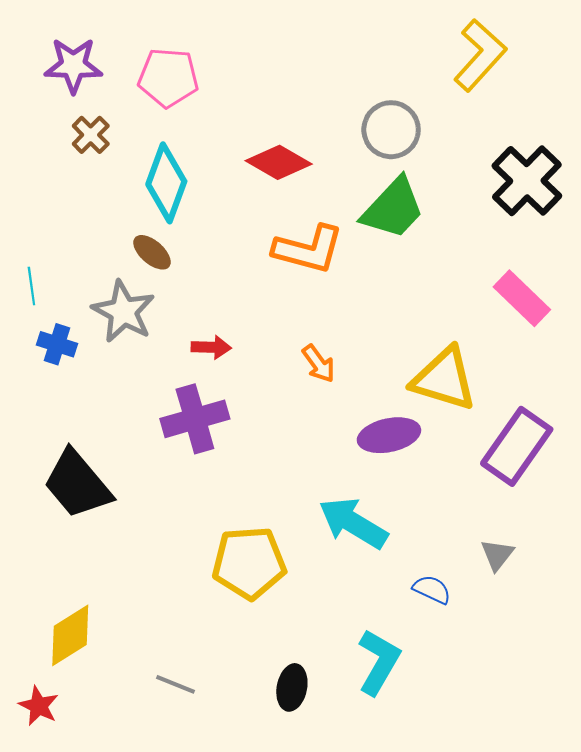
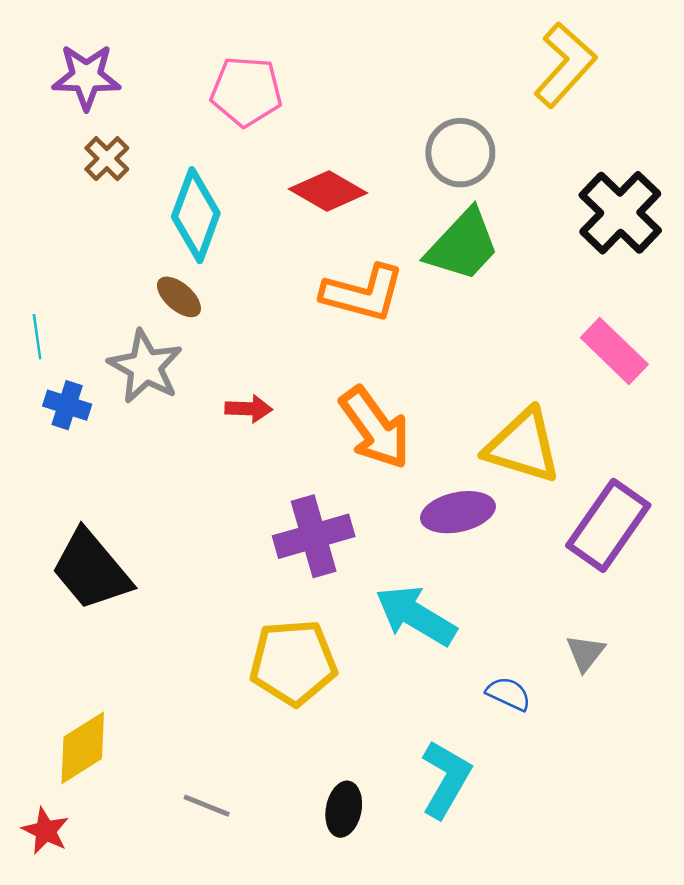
pink pentagon: (168, 78) -> (246, 91), moved
orange arrow: (318, 364) -> (375, 428), size x1.8
purple cross: (195, 419) -> (314, 536), moved

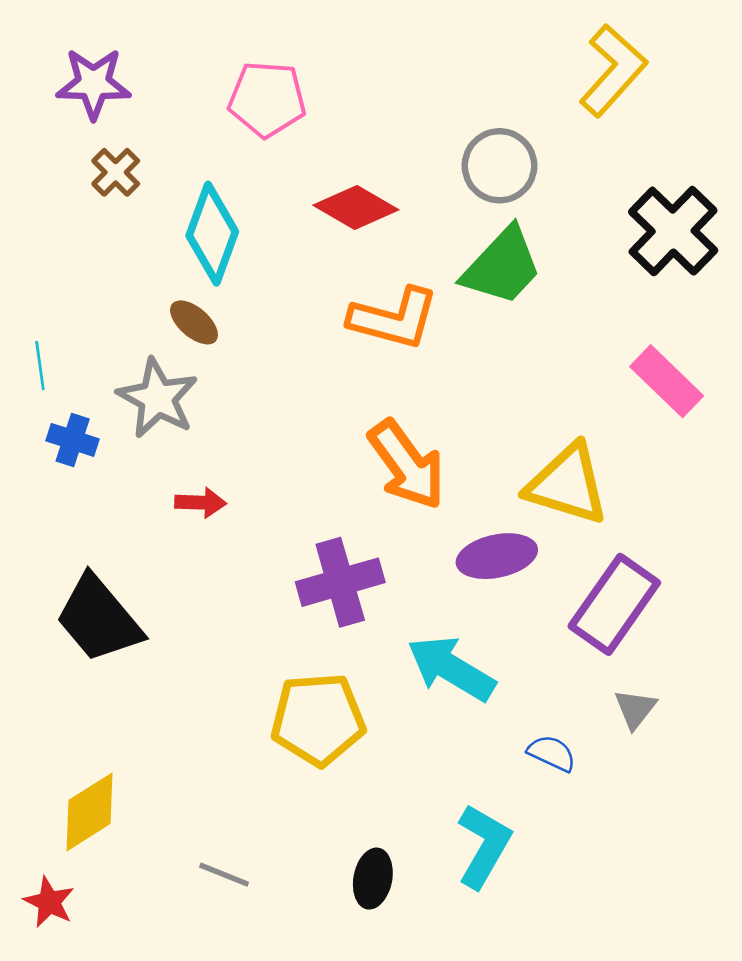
red arrow: (249, 409) -> (201, 503), moved
purple rectangle: (608, 525) -> (614, 604), moved

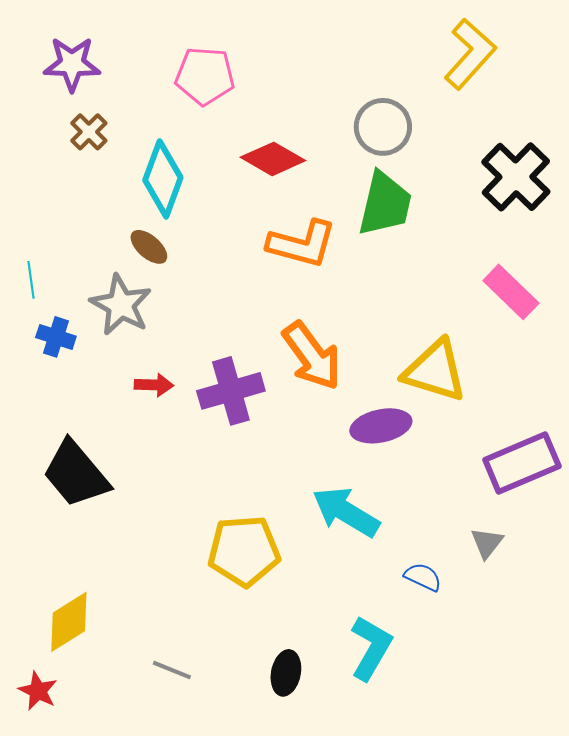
green trapezoid: (502, 266) -> (385, 204), turned -30
purple cross: (340, 582) -> (231, 391), moved
purple rectangle: (614, 604) -> (522, 463), moved, turned 32

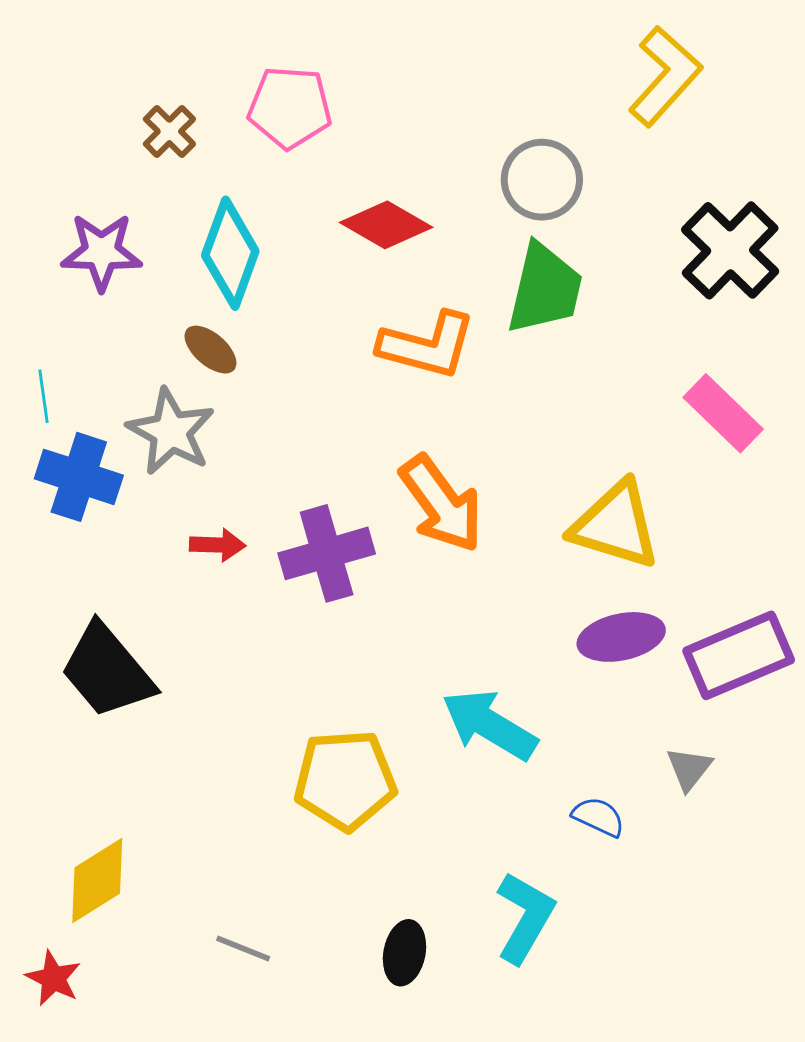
purple star: (72, 64) -> (101, 252), moved
brown cross: (89, 132) -> (169, 131), moved
blue cross: (56, 337) -> (79, 477), size x1.5
purple ellipse: (381, 426) -> (621, 637), moved

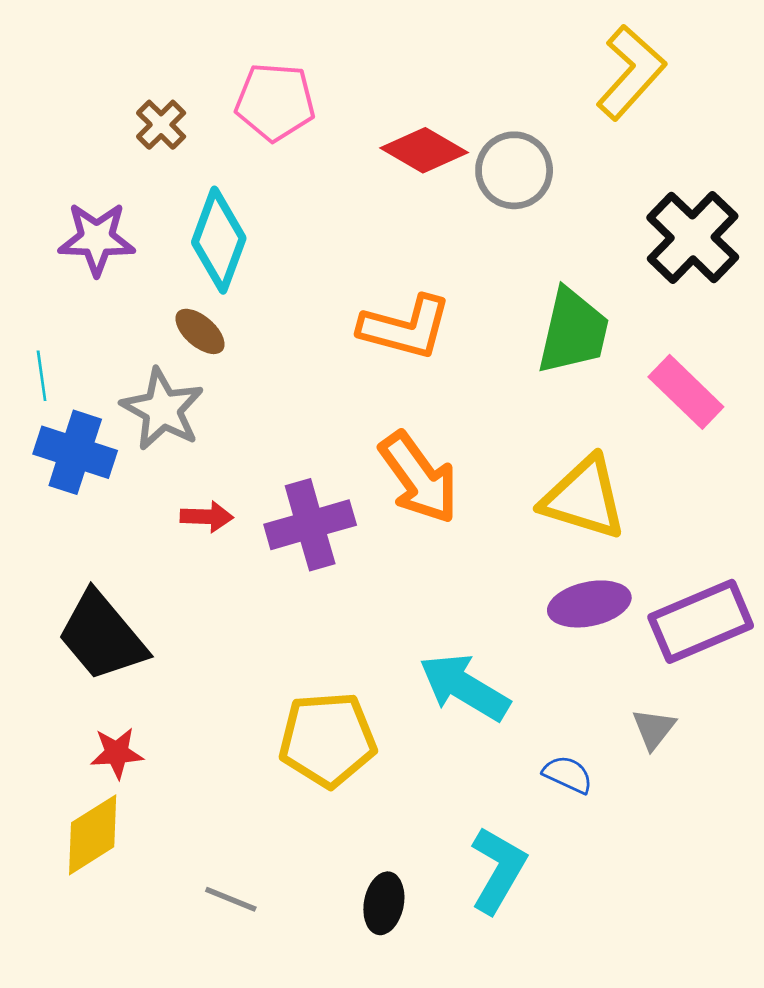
red diamond: (386, 225) -> (424, 150), moved
green trapezoid: (545, 289) -> (573, 331), moved
red star: (53, 978) -> (117, 753), moved, turned -30

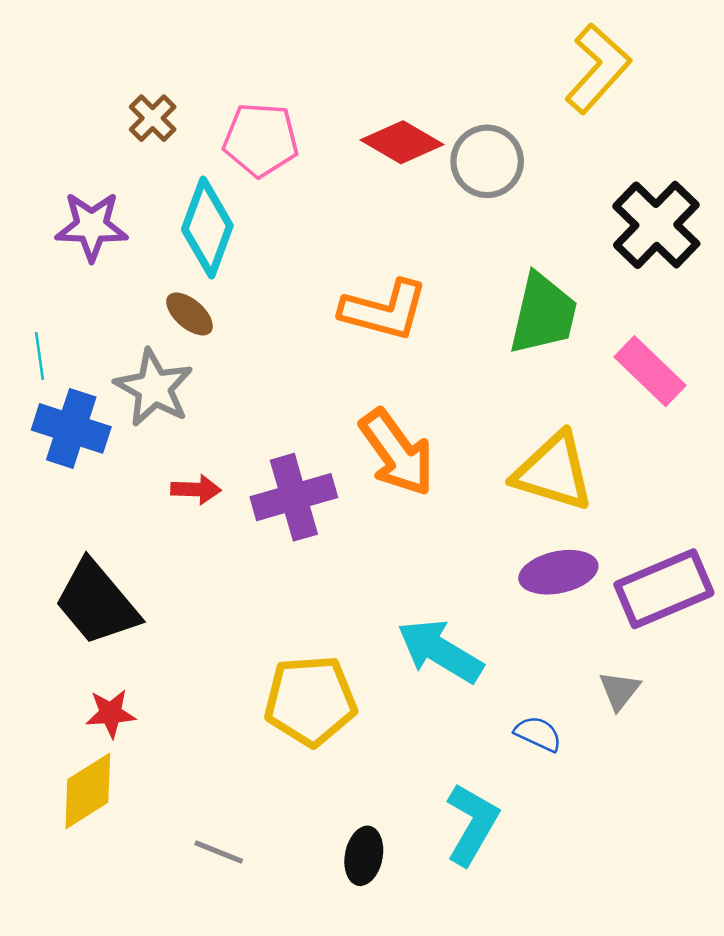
pink pentagon: (275, 102) -> (261, 140), moved

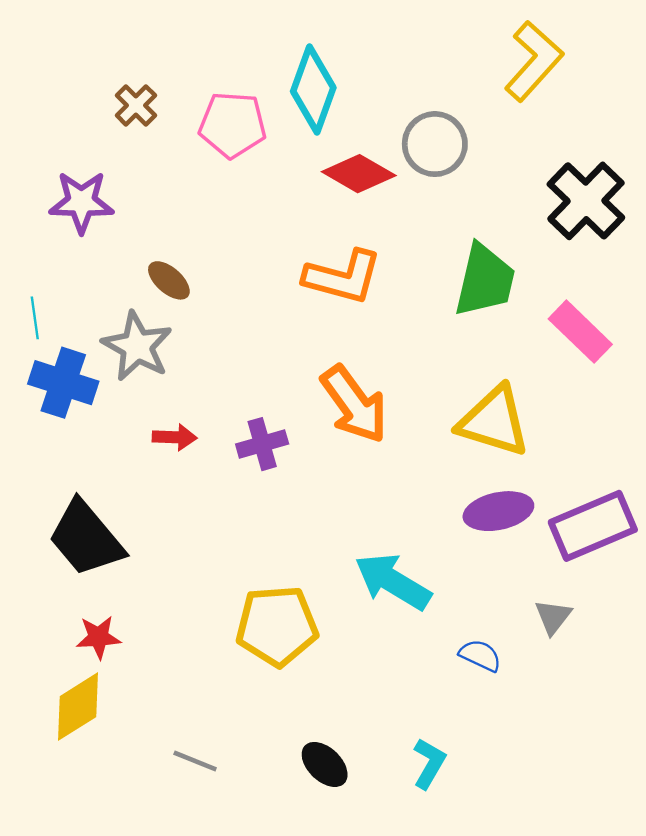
red diamond: (402, 142) -> (359, 174), moved
cyan diamond: (207, 227) -> (313, 90), moved
purple cross: (294, 497) -> (262, 444), size x0.7
cyan L-shape: (472, 824) -> (429, 763), moved, size x0.7
black ellipse: (364, 856) -> (325, 764), turned -57

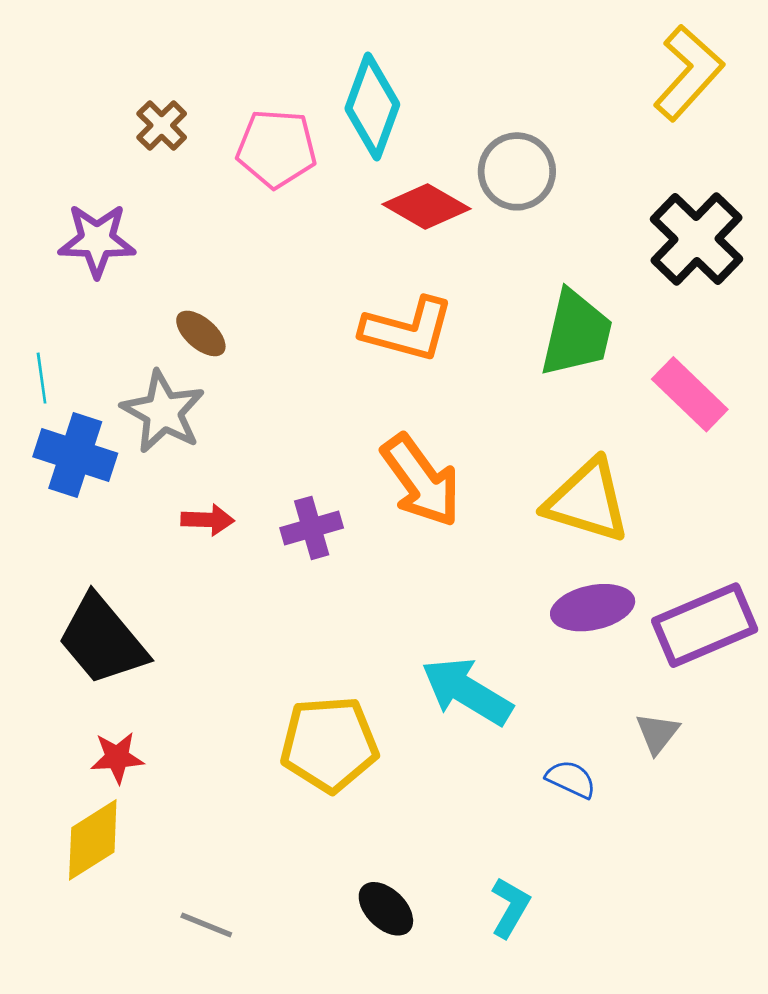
yellow L-shape: (534, 61) -> (688, 73), moved
gray line: (195, 761) -> (206, 925), moved

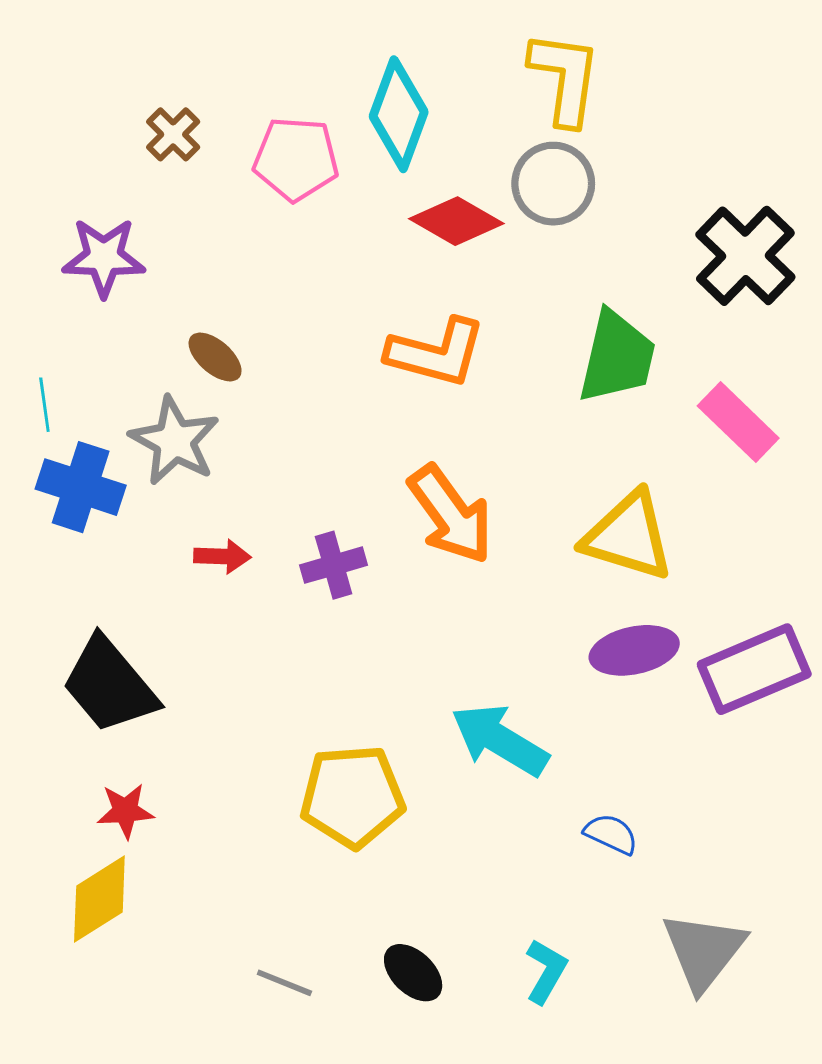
yellow L-shape: (688, 73) -> (565, 78), moved, turned -34
gray triangle: (657, 733) -> (704, 951), moved, size x1.8
gray line: (206, 925) -> (284, 983), moved

